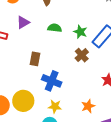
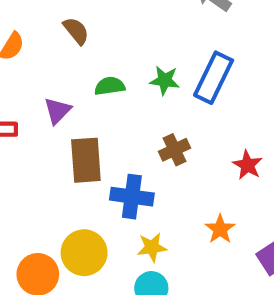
purple triangle: (23, 22) -> (57, 111), moved
brown cross: (82, 55) -> (175, 150), moved, turned 32
brown rectangle: (35, 59) -> (86, 160), size x1.5

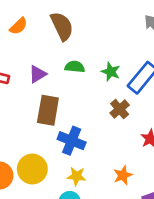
brown semicircle: (76, 31) -> (62, 26), size x1.5
brown cross: (175, 150) -> (120, 109), moved, turned -30

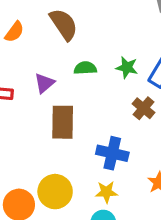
blue cross: (72, 141) -> (112, 153), moved

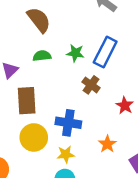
brown semicircle: (64, 24) -> (39, 20), moved
yellow circle: (55, 192) -> (34, 137), moved

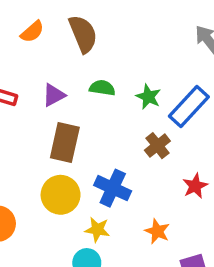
brown semicircle: (39, 20) -> (83, 34), moved
orange star: (107, 144) -> (157, 231), turned -30

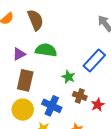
green semicircle: (102, 88) -> (46, 50), size x1.5
green star: (148, 97) -> (68, 77), moved
brown cross: (157, 146) -> (80, 96), moved, turned -32

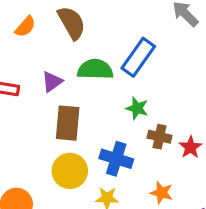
blue rectangle: (94, 60) -> (138, 57), moved

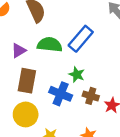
blue cross: (116, 159) -> (61, 94), moved

